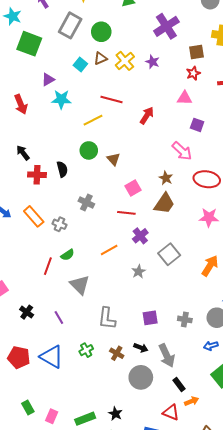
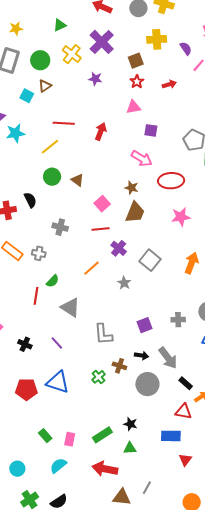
yellow cross: (125, 61) -> (72, 54), moved
green cross: (86, 350) -> (99, 377), moved

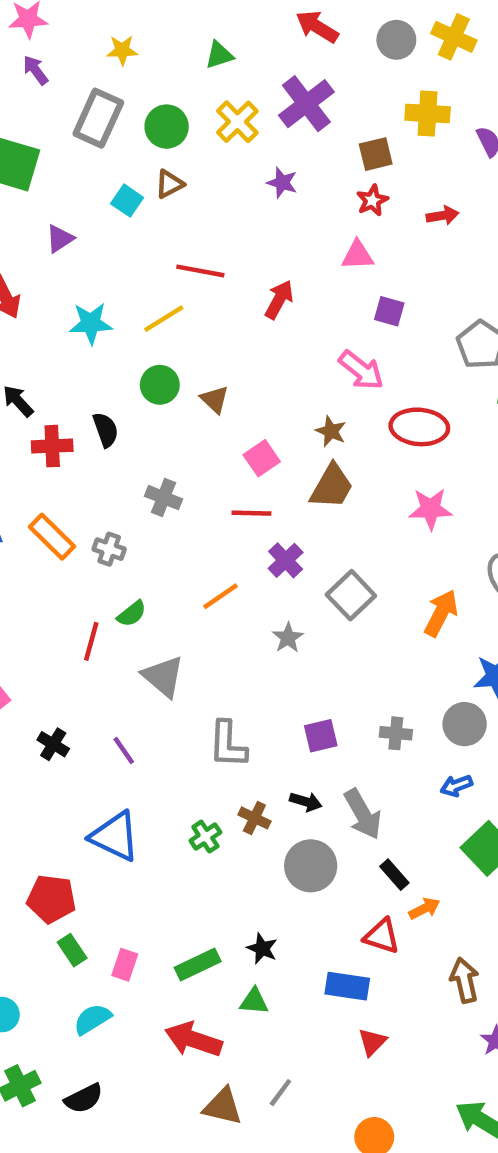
cyan star: (15, 133) -> (91, 323), moved
red pentagon: (26, 389) -> (51, 899), moved

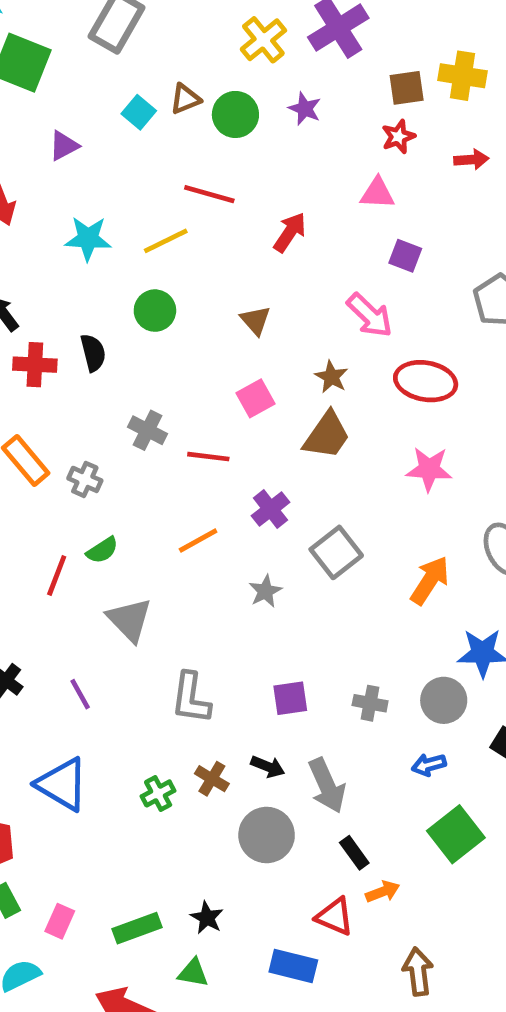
yellow cross: (428, 113) -> (463, 76), moved
green circle: (167, 127) -> (235, 114), moved
brown triangle: (215, 399) -> (256, 320), moved
red line: (251, 513) -> (208, 457), moved

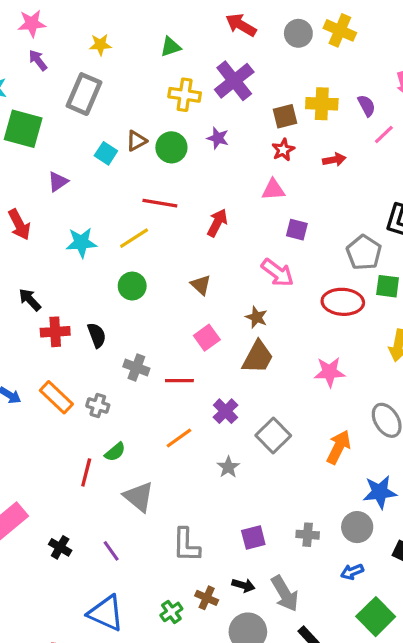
yellow cross: (263, 40) -> (185, 95), turned -36
black semicircle: (93, 353) -> (97, 335), moved
red ellipse: (426, 381) -> (343, 302), moved

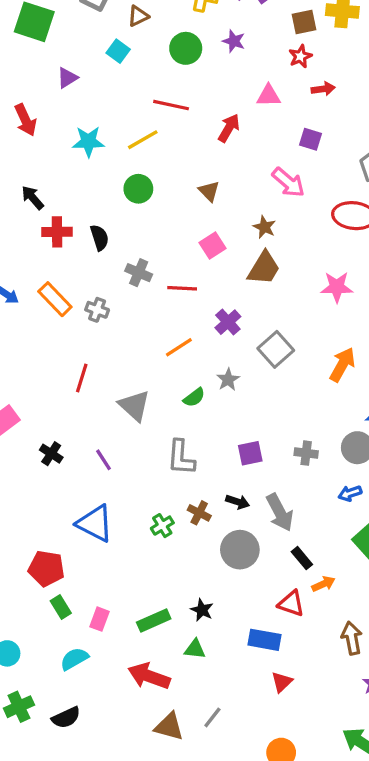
brown triangle: (136, 141) -> (138, 16), moved
red arrow: (334, 160) -> (323, 89), moved
pink triangle: (273, 190) -> (269, 96), moved
green semicircle: (115, 452) -> (194, 397), moved

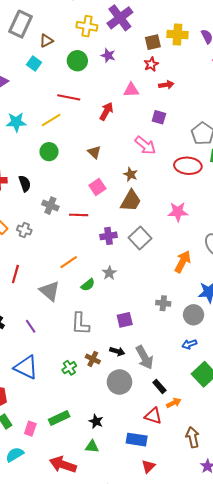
purple cross: (228, 322) -> (108, 236), turned 35
orange line: (179, 347) -> (69, 262), moved
gray square: (276, 349) -> (140, 238), moved
gray cross: (306, 453) -> (163, 303), moved
green rectangle: (154, 620) -> (59, 418), moved

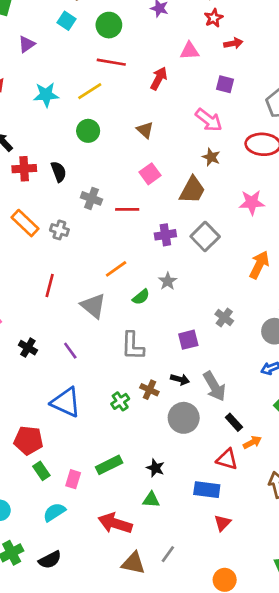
green circle: (77, 61) -> (109, 25), moved
brown star: (131, 174) -> (211, 157), moved
gray cross: (163, 303) -> (224, 318), moved, turned 32

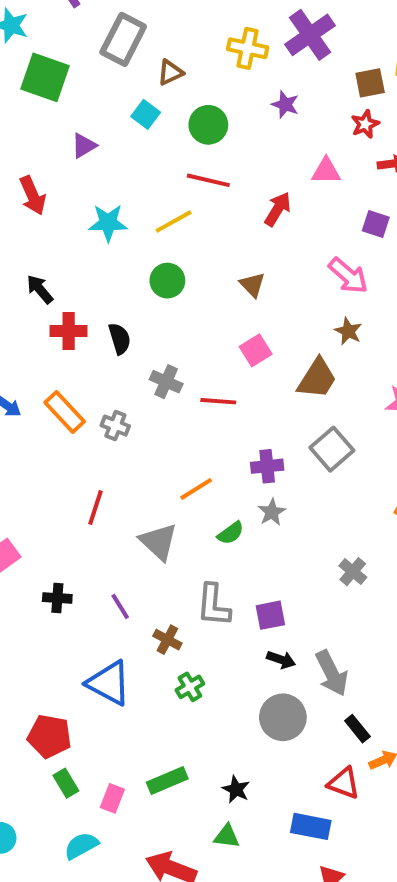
purple cross: (165, 235) -> (267, 466), moved
purple square: (188, 340) -> (270, 615), moved
black cross: (28, 348) -> (57, 598), turned -30
brown cross: (149, 390) -> (167, 640), moved

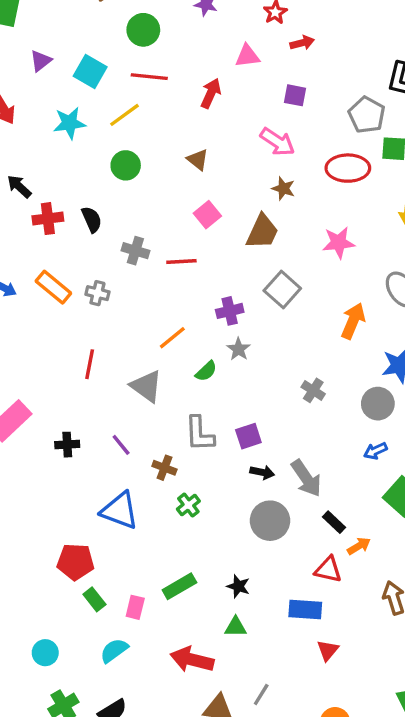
cyan square: (146, 114) -> (90, 71), moved, size x1.4

